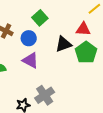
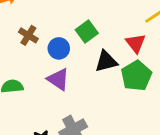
green square: (40, 18) -> (87, 32), moved
red triangle: (83, 29) -> (136, 43), turned 42

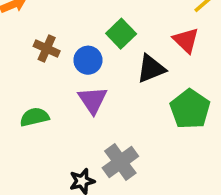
green pentagon: (136, 76) -> (190, 109), moved
purple triangle: (58, 79) -> (93, 100), turned 30

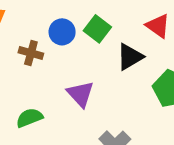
blue circle: (88, 60) -> (62, 32), moved

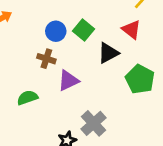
brown cross: (31, 53) -> (46, 59), moved
purple triangle: (81, 94) -> (68, 81), turned 45

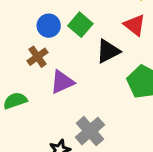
brown cross: (46, 59) -> (37, 57), turned 36

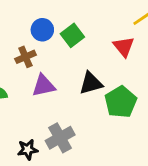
black triangle: (108, 51) -> (91, 83), moved

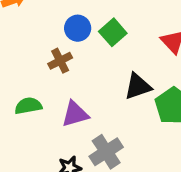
purple triangle: (44, 86) -> (75, 114), moved

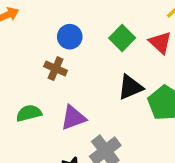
green square: (113, 32) -> (122, 38), moved
brown cross: (60, 61) -> (56, 69), turned -35

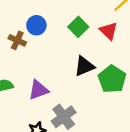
brown cross: (56, 69) -> (17, 40), moved

